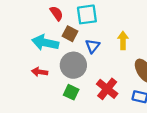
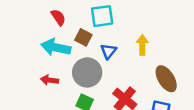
red semicircle: (56, 13) -> (58, 17), moved

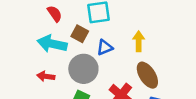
blue triangle: (108, 51) -> (105, 48), turned 30
brown ellipse: (166, 79) -> (147, 75), moved

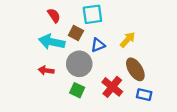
yellow arrow: (139, 41) -> (128, 40), turned 42

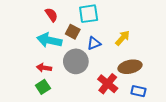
brown ellipse: (135, 69) -> (130, 67), turned -70
green square: (77, 90) -> (43, 87), moved, turned 32

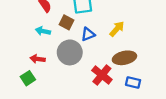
cyan arrow: (49, 40) -> (43, 31), size x0.6
green square: (43, 87) -> (28, 78), moved

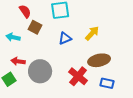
brown square: (67, 22) -> (35, 27), moved
cyan arrow: (43, 31) -> (13, 37), moved
gray circle: (70, 52) -> (40, 71), moved

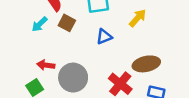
yellow arrow: (92, 33) -> (138, 18), moved
cyan arrow: (13, 37) -> (40, 24), moved, turned -56

